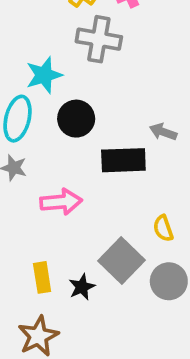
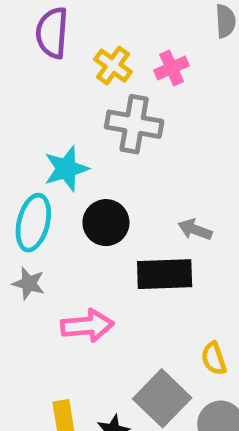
gray arrow: (163, 132) -> (195, 230), moved

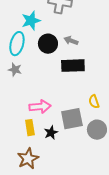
gray arrow: (195, 230) -> (71, 41), moved
pink arrow: (87, 326) -> (40, 107), moved
gray square: (162, 398) -> (72, 119), turned 35

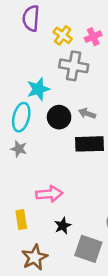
gray square: (72, 119) -> (88, 249), moved, turned 30
yellow rectangle: (30, 128) -> (21, 220), moved

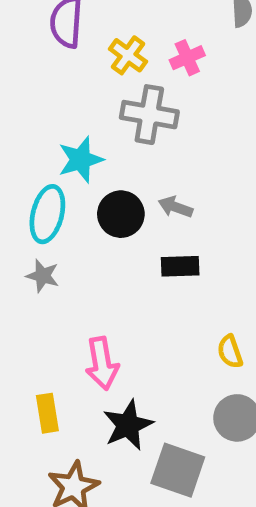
black rectangle: (90, 144) -> (180, 266), size x0.7
pink arrow: (49, 194) -> (102, 363), turned 85
black star: (63, 226) -> (128, 425), size x1.5

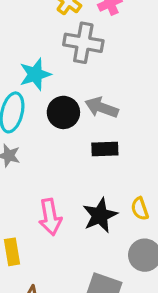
gray arrow: (175, 207) -> (102, 107), size x1.4
black star: (128, 425) -> (100, 215), moved

